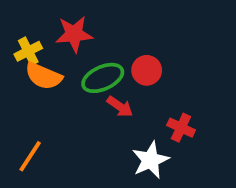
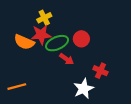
red star: (74, 34) -> (41, 35), moved
yellow cross: (28, 51) -> (44, 18), moved
orange line: (30, 156) -> (17, 87), turned 42

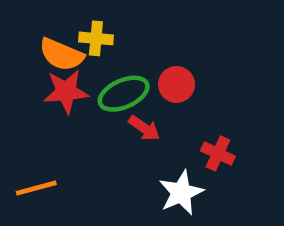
yellow cross: (44, 18) -> (96, 38), turned 32
red star: (41, 35) -> (66, 91), moved
orange semicircle: (24, 42) -> (61, 55), moved

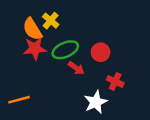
yellow cross: (96, 38) -> (51, 21), turned 35
orange semicircle: (61, 55) -> (32, 29), turned 35
red circle: (177, 84) -> (101, 52), moved

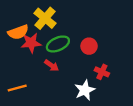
yellow cross: (51, 21) -> (45, 18), size x1.5
orange semicircle: (32, 29) -> (18, 32), moved, turned -78
red arrow: (76, 68) -> (51, 65), moved

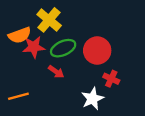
red circle: (89, 46) -> (97, 50), size x1.5

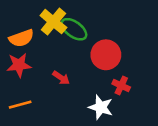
red star: (34, 47) -> (19, 65), moved
green ellipse: (63, 48) -> (74, 29), moved, turned 60
white star: (92, 99) -> (101, 107), turned -30

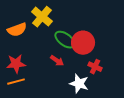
green ellipse: (74, 29) -> (65, 40), moved
red star: (19, 65) -> (16, 64), moved
red arrow: (61, 78) -> (57, 61), moved

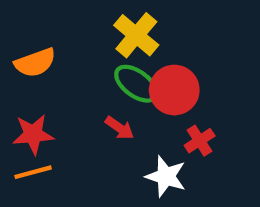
yellow cross: (42, 17) -> (136, 35), moved
red cross: (95, 67) -> (200, 141), turned 32

